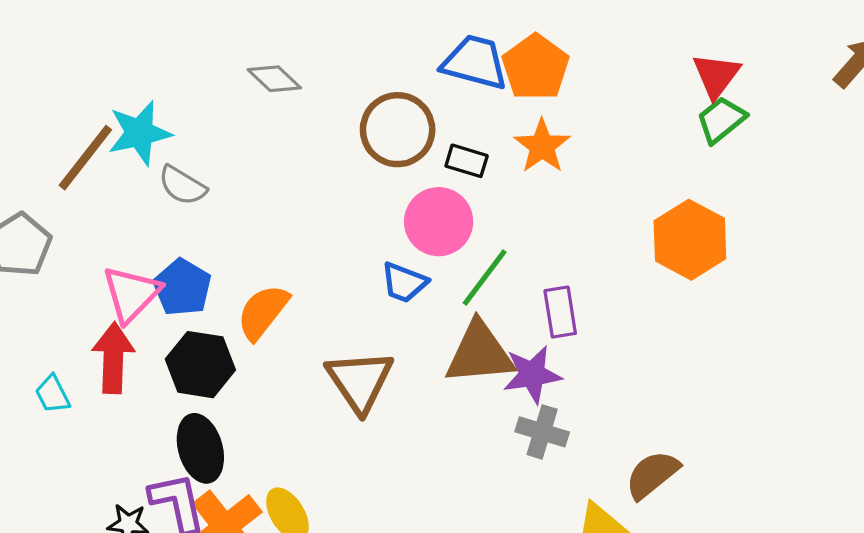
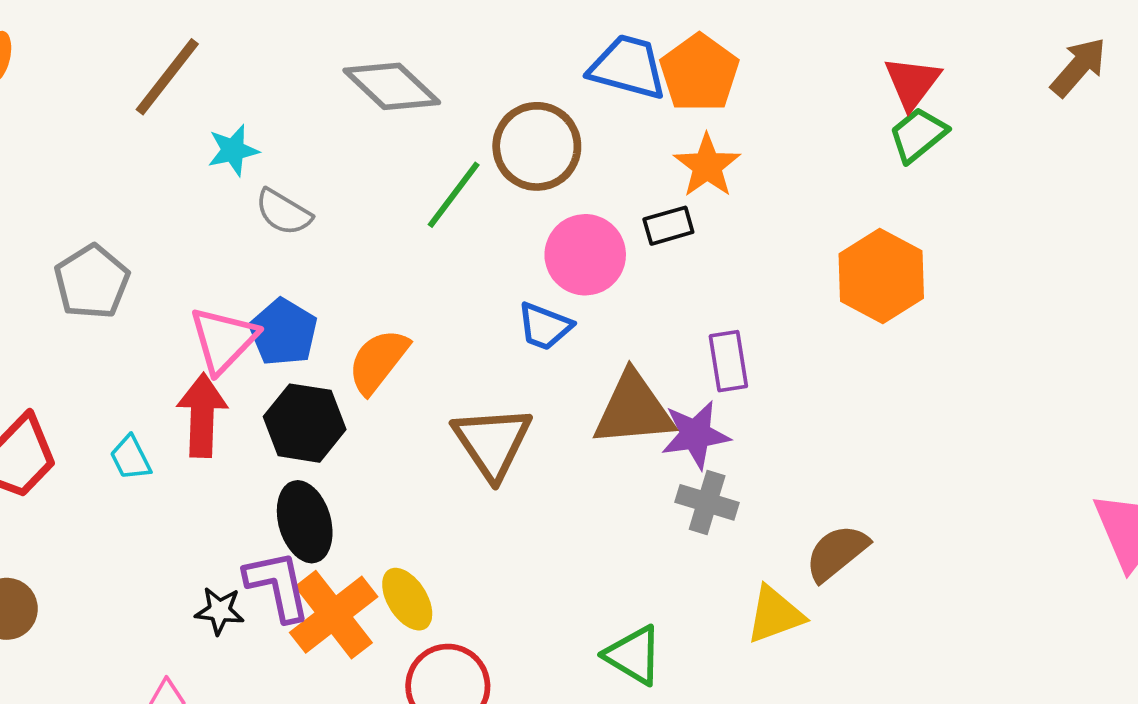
gray diamond: (274, 79) -> (392, 86), size x1.5
cyan star: (140, 133) -> (233, 150), size x0.7
brown line: (85, 158) -> (167, 77), moved
black rectangle: (467, 161) -> (668, 226), moved, turned -33
green line: (485, 278) -> (454, 195), moved

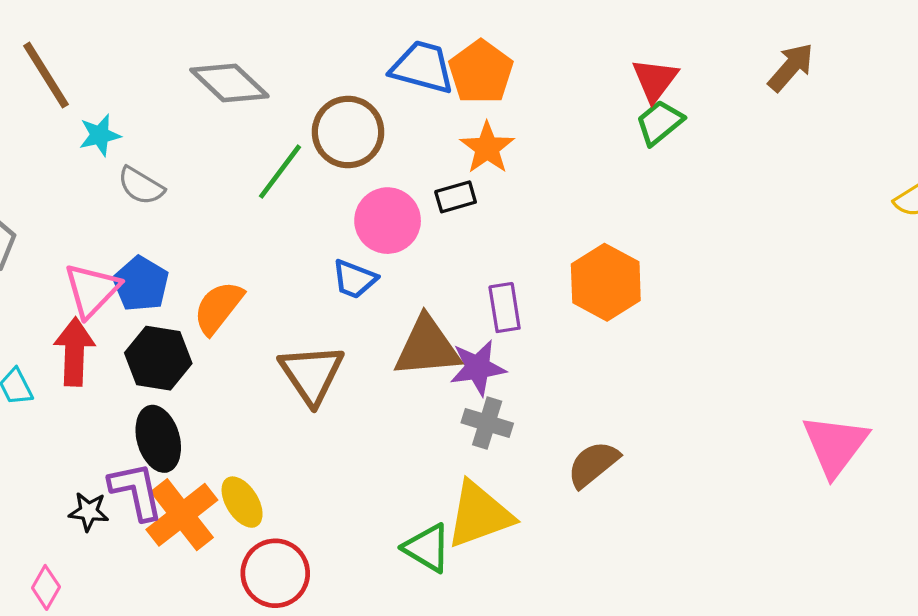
brown line: (167, 77) -> (46, 75), turned -70
orange hexagon: (881, 276) -> (606, 282), moved
yellow triangle: (775, 615) -> (479, 515), moved, size x1.4

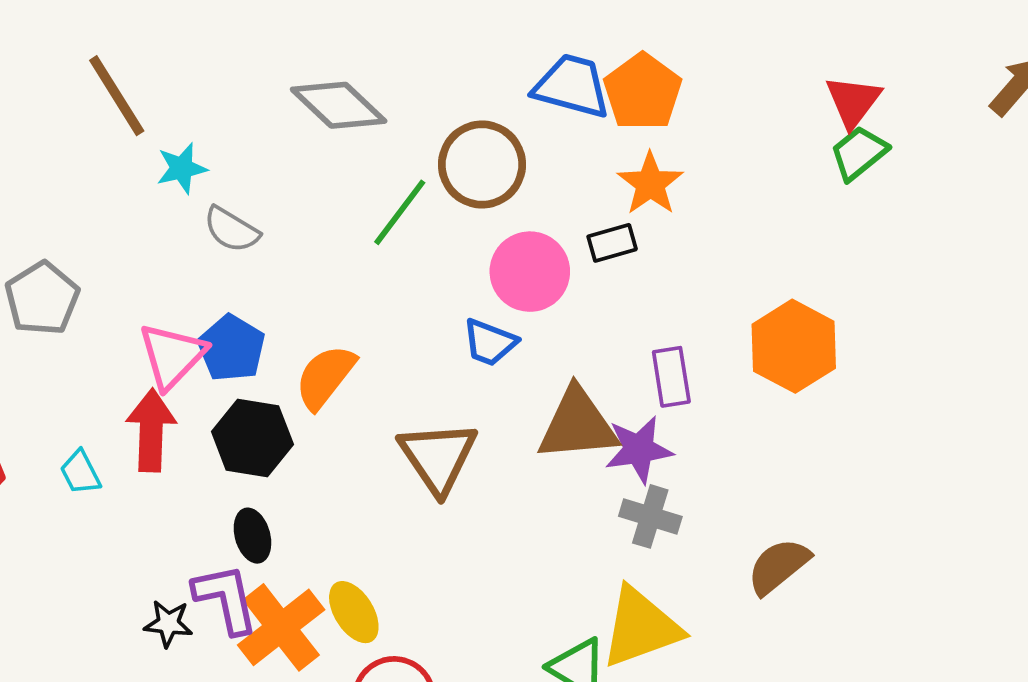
black ellipse: (158, 439) -> (252, 536), size x0.7

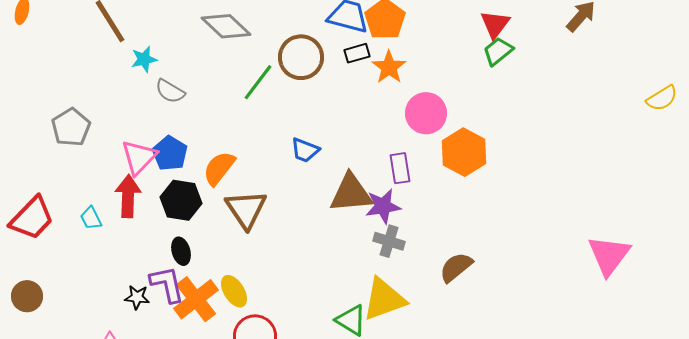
black rectangle: (612, 243) -> (357, 53), moved
pink circle: (530, 272) -> (426, 113), moved
brown triangle: (438, 457) -> (246, 209), moved

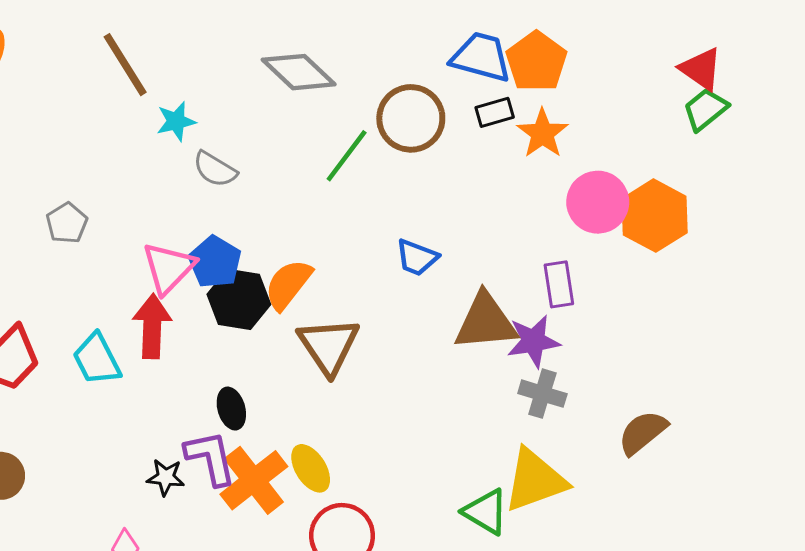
red triangle: (495, 24) -> (701, 69), turned -32
gray pentagon: (71, 127) -> (67, 223), size x0.7
orange hexagon: (464, 152) -> (655, 216), moved
black hexagon: (181, 200) -> (239, 299), moved
cyan trapezoid: (91, 218) -> (97, 359), size x1.5

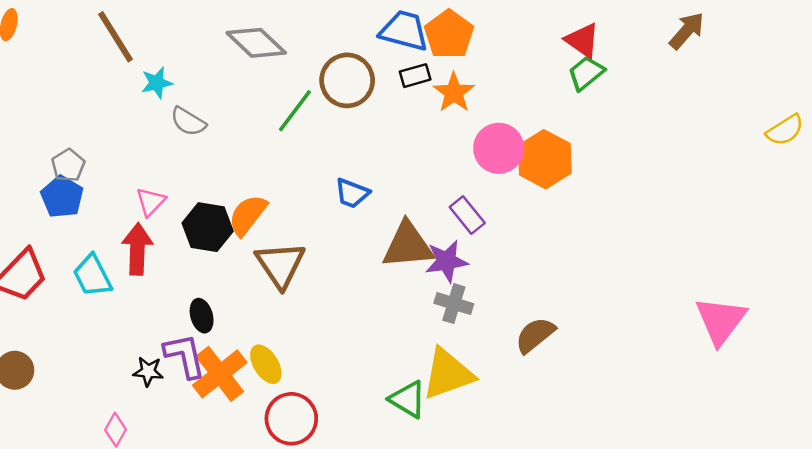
blue pentagon: (215, 262) -> (62, 197), moved
pink triangle: (169, 268) -> (151, 202), size x0.7
purple rectangle: (559, 284) -> (467, 215), turned -30

